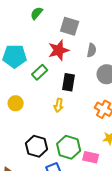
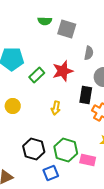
green semicircle: (37, 13) -> (45, 21), moved, turned -128
red star: (59, 50) -> (63, 71), moved
black rectangle: (69, 82) -> (86, 95), moved

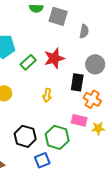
gray semicircle: (89, 53) -> (84, 31), moved
pink rectangle: (88, 160) -> (79, 120), moved

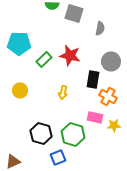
red star: (54, 58) -> (70, 55), turned 30

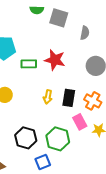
green rectangle: (44, 59) -> (29, 64), turned 42
black rectangle: (93, 79) -> (69, 98), moved
pink rectangle: (95, 117) -> (80, 122), turned 49

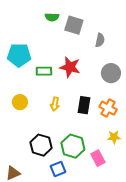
yellow arrow: (48, 97) -> (55, 104), moved
pink rectangle: (80, 122) -> (98, 158), moved

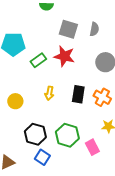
gray square: (74, 25) -> (68, 29), moved
green rectangle: (44, 71) -> (38, 60), turned -35
yellow circle: (20, 102) -> (15, 101), moved
blue square: (58, 169) -> (42, 157), moved, turned -35

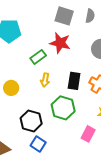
green rectangle: (38, 60) -> (38, 57), moved
green hexagon: (67, 135) -> (63, 108), moved
pink rectangle: (92, 147) -> (88, 134), turned 56

